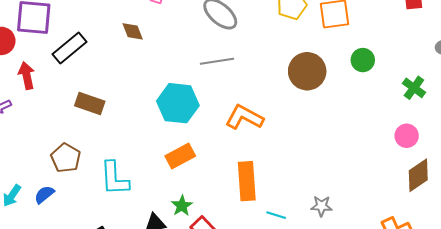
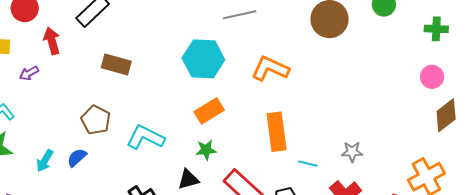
green cross: (414, 88) -> (436, 29), turned -30
cyan L-shape: (114, 178) -> (145, 137), turned 123
green star: (182, 206) -> (206, 150), moved, turned 30

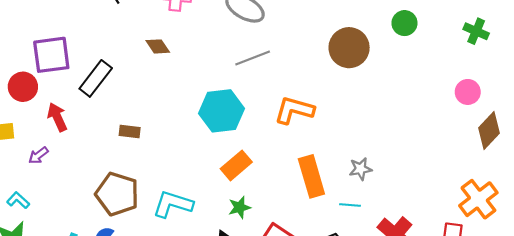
green cross: (436, 29) -> (476, 31), moved, turned 30
brown rectangle: (116, 65) -> (130, 132), size x0.7
brown pentagon: (96, 120) -> (117, 194), size x1.4
gray star: (352, 152) -> (360, 169), moved

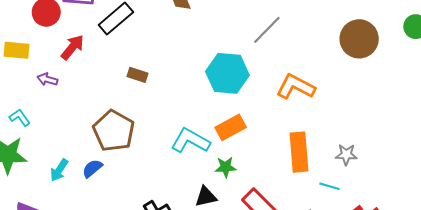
gray line: (253, 58) -> (267, 30), turned -36
red arrow: (57, 117) -> (72, 47), turned 52
purple arrow: (38, 155) -> (47, 79), turned 42
cyan L-shape: (173, 204) -> (190, 141), moved

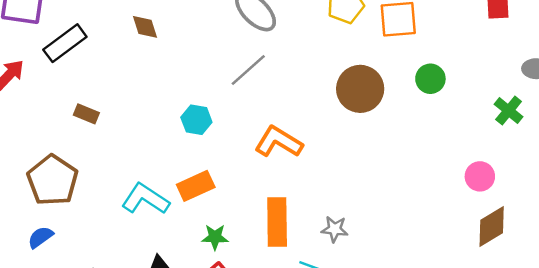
cyan hexagon: (227, 73) -> (196, 120), size x0.6
green star: (226, 167) -> (215, 237), moved
blue semicircle: (92, 168) -> (40, 237), moved

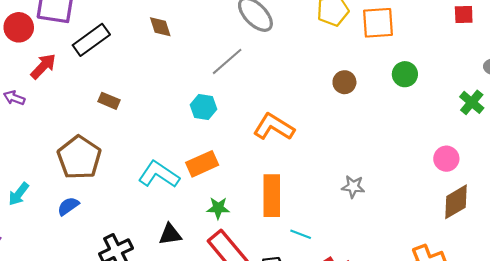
gray line: (248, 70) -> (227, 61), moved
brown circle: (360, 89) -> (344, 82), size x0.6
gray star: (335, 229) -> (353, 187), moved

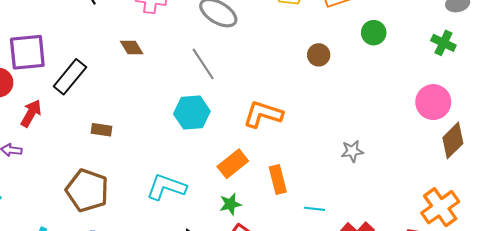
gray line: (227, 61) -> (203, 64), turned -68
cyan hexagon: (203, 107) -> (192, 113), size x1.4
pink circle: (446, 159) -> (433, 102), size x1.4
orange rectangle: (202, 164) -> (233, 164), moved
orange rectangle: (272, 196) -> (278, 179), size x0.7

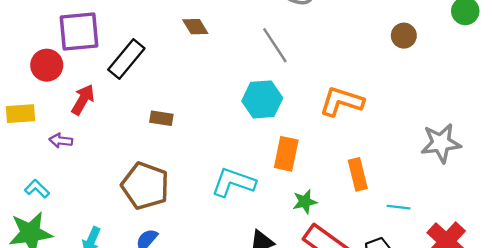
gray star: (352, 151) -> (441, 143), size x1.6
orange rectangle: (233, 164) -> (286, 154), moved, turned -40

